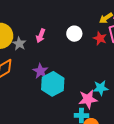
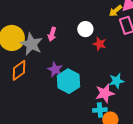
red star: (100, 38) -> (100, 44), moved
gray star: (19, 44) -> (31, 44), size x1.6

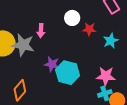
orange diamond: (19, 70) -> (20, 90), moved
cyan star: (117, 81) -> (111, 41), moved
pink star: (105, 93) -> (106, 76), turned 30

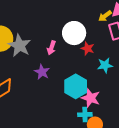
white circle: (72, 18) -> (74, 33), size x1.5
pink arrow: (41, 31) -> (51, 48), moved
cyan hexagon: (68, 73) -> (76, 86), moved

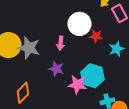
pink star: (91, 98) -> (77, 85), moved

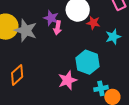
purple star: (56, 69) -> (51, 18), moved
pink star: (77, 85) -> (67, 80), moved, turned -30

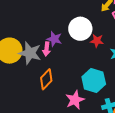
pink arrow: (58, 28) -> (47, 49), moved
orange diamond: (17, 75) -> (46, 79), moved

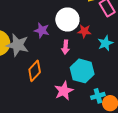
pink arrow: (47, 49) -> (65, 47), moved

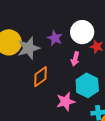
gray star: (18, 45) -> (29, 48), turned 30

